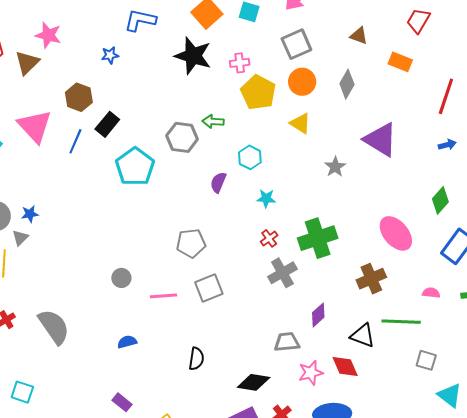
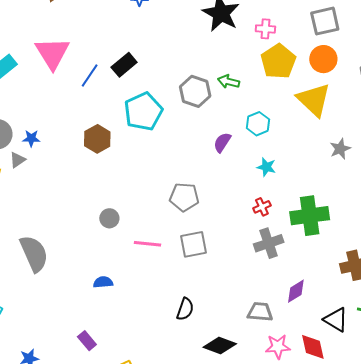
brown hexagon: (79, 97) -> (97, 139), moved
yellow triangle: (300, 123) -> (314, 100), size x1.6
black semicircle: (196, 359) -> (185, 309), moved

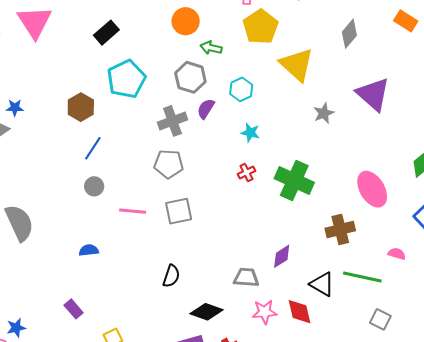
orange circle: (323, 59) -> (186, 21), moved
blue line: (90, 75) -> (93, 148), moved
gray hexagon: (195, 91) -> (190, 77), moved
green cross: (310, 216) -> (294, 181), turned 33
gray cross: (269, 243) -> (173, 121), moved

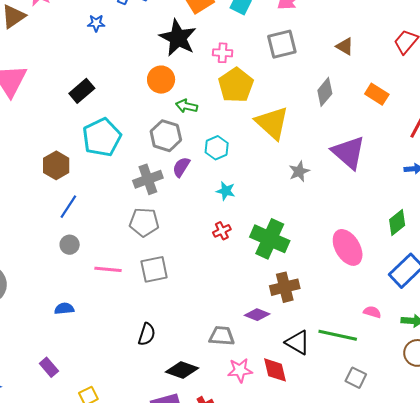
orange rectangle: (406, 21) -> (377, 94), moved
brown cross: (340, 230) -> (285, 287), moved
purple diamond: (282, 256) -> (257, 315), turned 55

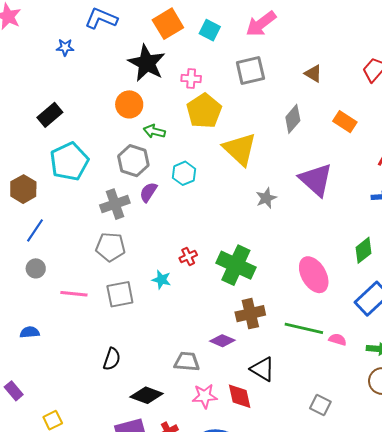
cyan star: (226, 191) -> (161, 280), moved
green line: (338, 335) -> (304, 328), moved

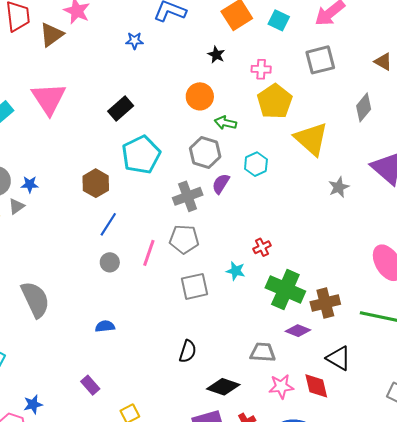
black star: (147, 63) -> (216, 55), size x0.5
green cross: (236, 265) -> (285, 290), moved
pink line: (74, 294) -> (149, 253), moved, turned -76

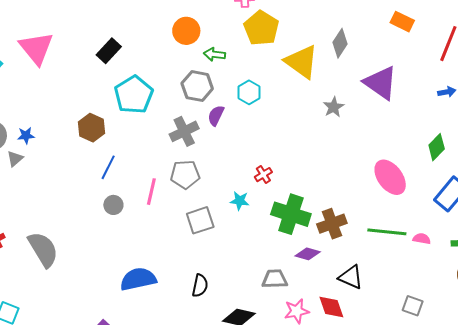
gray diamond: (364, 107) -> (340, 43), moved
blue semicircle: (105, 326) -> (138, 279), moved, size x1.8

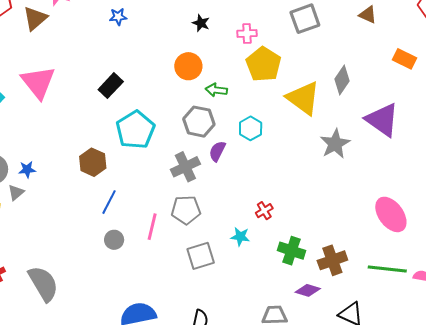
gray star: (334, 107) -> (335, 144), size x1.4
green cross: (291, 214) -> (291, 251), size x0.7

